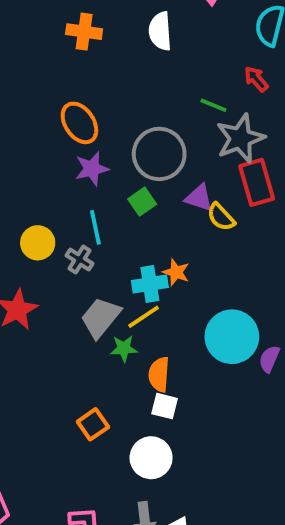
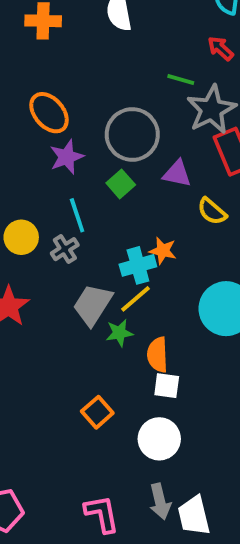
yellow semicircle: (221, 217) -> (212, 211), moved
gray cross: (79, 259) -> (65, 249), turned 32

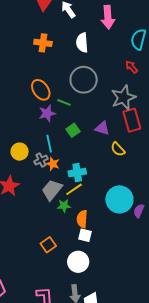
green line: (181, 79) -> (64, 102), moved
gray circle: (132, 134) -> (84, 80), moved
orange star: (163, 251) -> (53, 164), moved

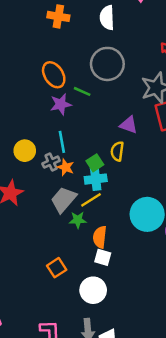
green square: (73, 130) -> (95, 163), moved
yellow semicircle: (118, 149) -> (117, 151), moved, turned 49

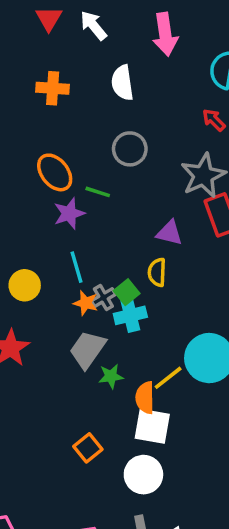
gray circle: (107, 64) -> (130, 149), size x0.7
gray cross: (51, 162) -> (103, 298), moved
yellow line: (91, 200) -> (168, 378), moved
white square: (103, 257) -> (152, 426), size x1.5

